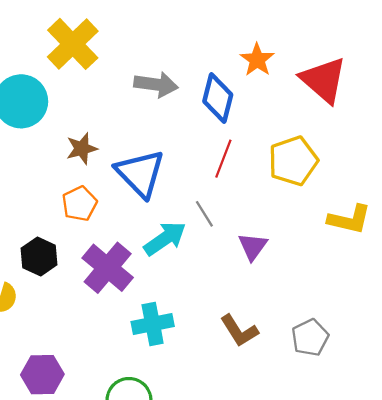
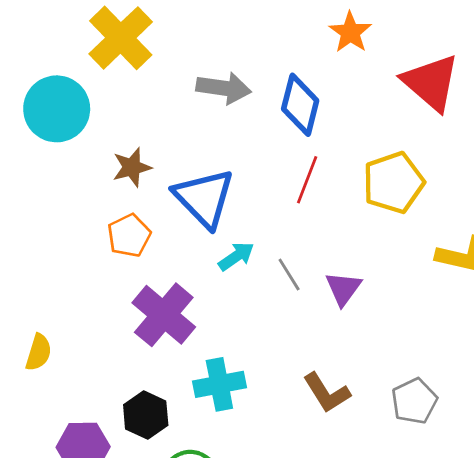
orange star: (257, 60) -> (350, 32), moved
gray line: (204, 214) -> (289, 274), moved
cyan arrow: (165, 239) -> (236, 256), moved, size x0.7
black hexagon: (39, 257) -> (146, 415), moved

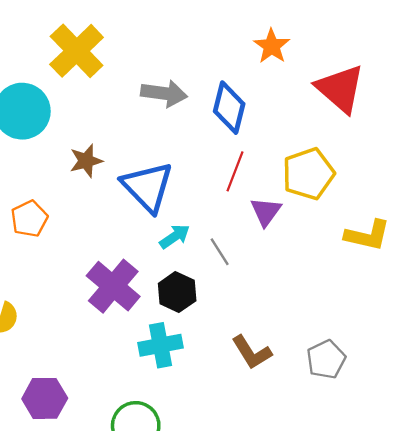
orange pentagon: (129, 235) -> (29, 219), moved
purple triangle: (343, 288) -> (266, 212), moved
black hexagon: (146, 415) -> (177, 292), moved

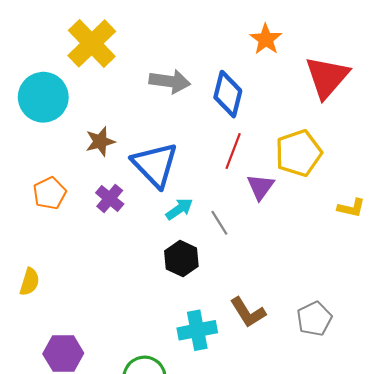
red triangle: (340, 89) -> (327, 77), turned 30
yellow L-shape: (367, 235) -> (351, 208), size x0.7
purple cross: (113, 286) -> (110, 198), moved, size x0.6
cyan cross: (161, 345) -> (197, 330), moved

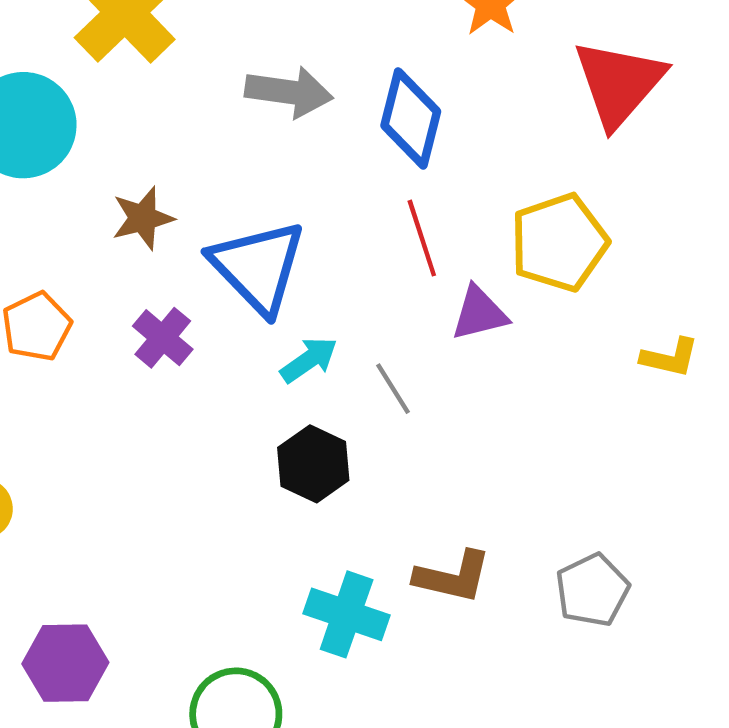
red line: (233, 151) -> (422, 238), turned -39
purple triangle: (261, 187) -> (479, 313), turned 40
brown L-shape: (248, 312) -> (453, 577), turned -45
cyan cross: (197, 330) -> (347, 614), turned 30

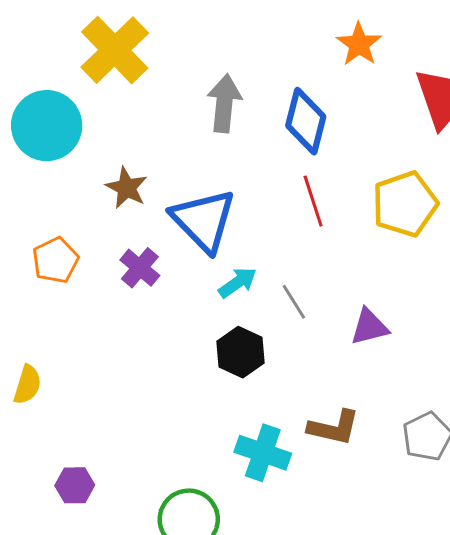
gray arrow: (289, 92) -> (224, 103), turned -92
brown star: (143, 218) -> (127, 188), turned -30
purple triangle: (479, 313) -> (369, 327), moved
purple hexagon: (65, 663) -> (75, 485), size x0.7

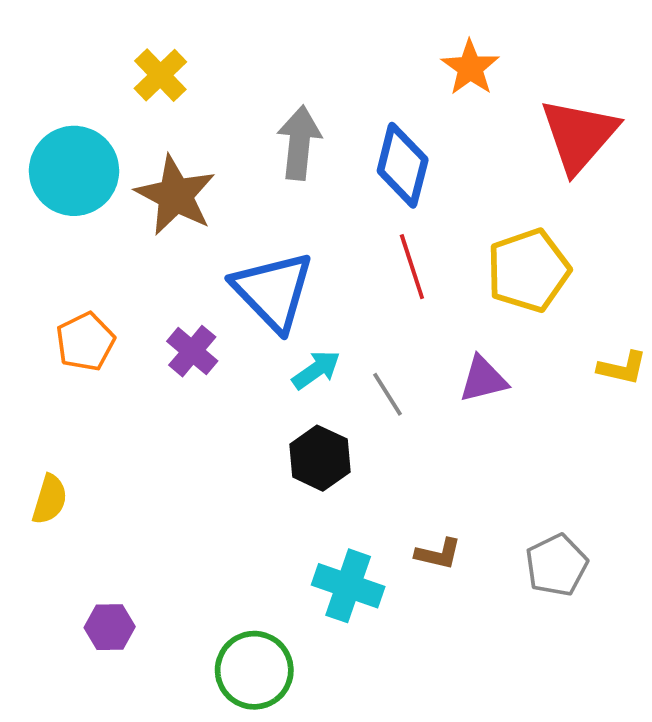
yellow cross: (115, 50) -> (160, 75), size x0.6
brown star: (127, 188) -> (175, 195), moved, size x1.5
purple triangle: (369, 327) -> (483, 379), moved
brown L-shape: (334, 428) -> (438, 554), size x0.7

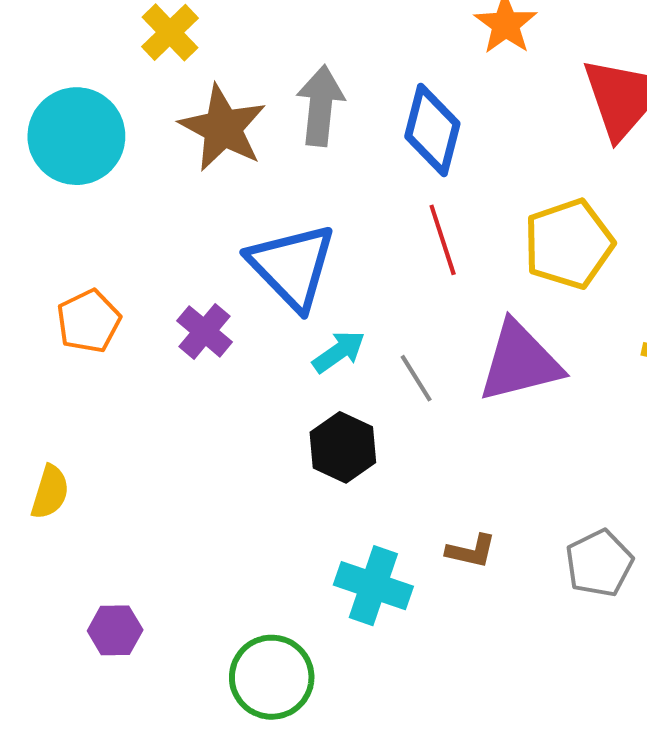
brown star: (175, 195) -> (223, 128), moved
purple triangle: (483, 379) -> (520, 362), size x1.6

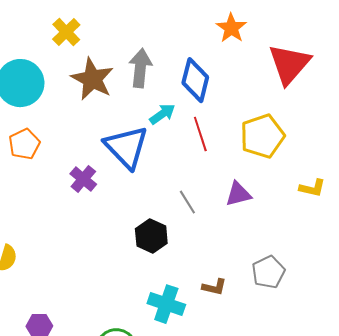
orange pentagon: (89, 321) -> (24, 144), moved
cyan arrow: (339, 352) -> (162, 114), moved
purple triangle: (520, 362) -> (238, 194), size x0.6
gray pentagon: (599, 563) -> (268, 272), moved

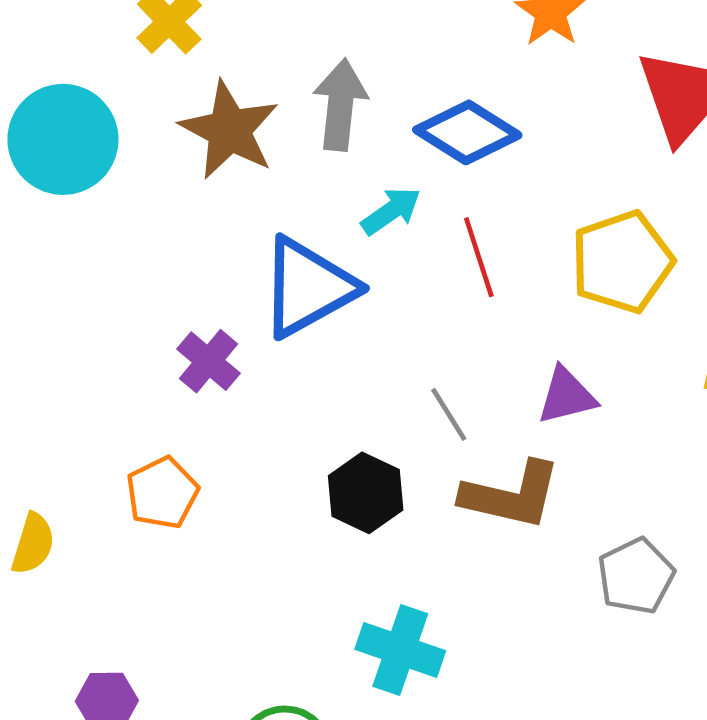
blue diamond: (195, 80) -> (467, 132), turned -72
orange pentagon: (24, 144) -> (162, 493), moved
blue triangle: (126, 147) -> (308, 287), turned 45
brown L-shape: (214, 287) -> (511, 495), moved, size x1.8

